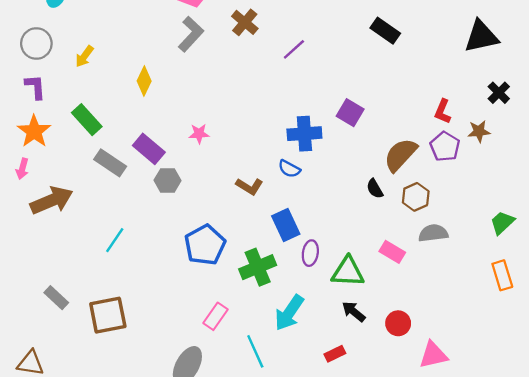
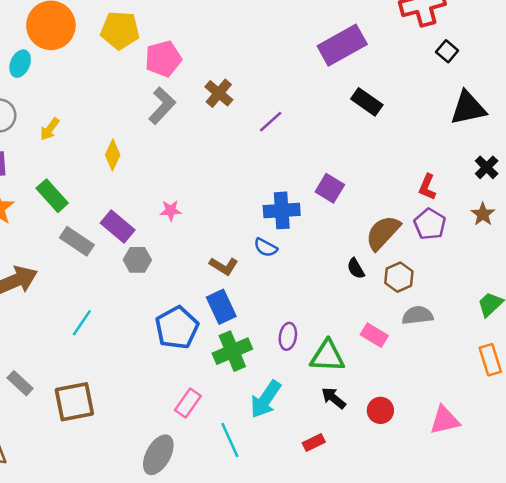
brown star: (479, 131) -> (483, 214), moved, turned -30
blue rectangle: (286, 225) -> (221, 307), moved
pink triangle: (433, 355) -> (445, 420), moved

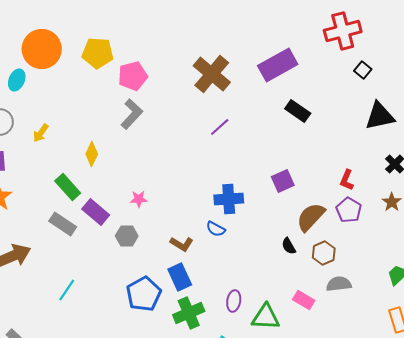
brown cross: (219, 93) -> (212, 74), moved, size x1.6
purple square: (330, 188) -> (283, 181), moved, turned 35
green rectangle: (52, 196) -> (68, 187), moved
gray hexagon: (137, 260) -> (127, 236), moved

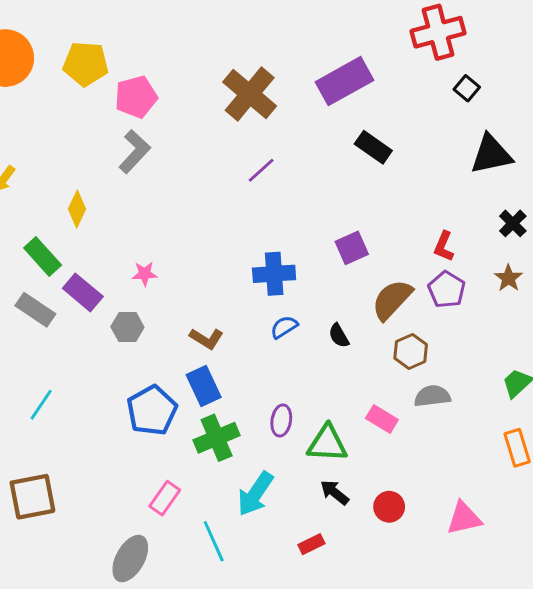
blue semicircle: (216, 229) -> (284, 327), moved, turned 120
black semicircle: (289, 246) -> (339, 336), moved

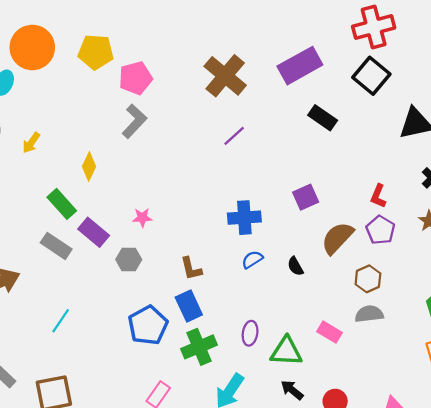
black square: (467, 88) -> (371, 76), moved, size x1.8
brown L-shape: (206, 338) -> (191, 269), turned 45
brown hexagon: (411, 351) -> (368, 279), moved

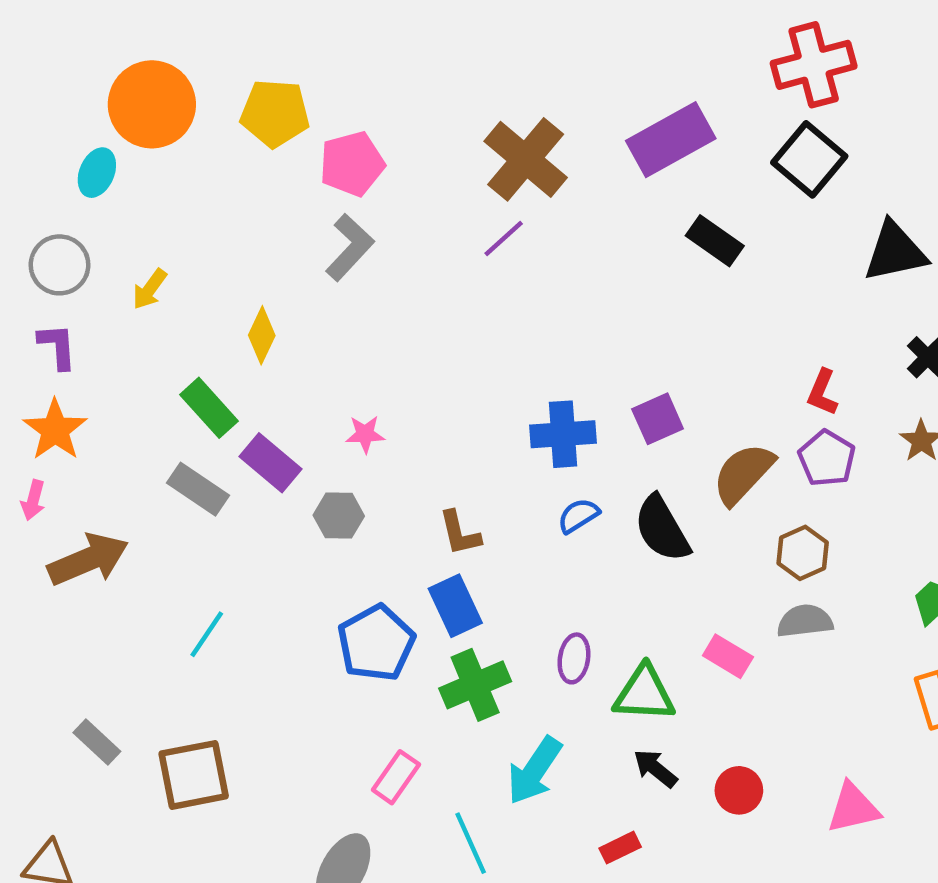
purple line: (234, 136) -> (504, 239), moved
purple square: (306, 197) -> (658, 419), moved
black semicircle: (295, 266) -> (662, 529), size x1.8

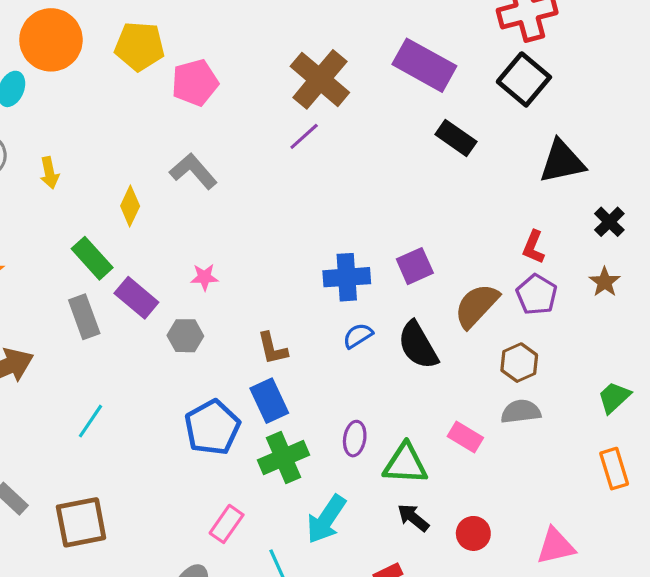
purple rectangle: (671, 140) -> (424, 65), turned 58
gray L-shape: (350, 247) -> (193, 171), moved, turned -84
black triangle: (895, 252) -> (562, 162), moved
yellow arrow: (150, 289) -> (49, 173), turned -48
gray rectangle: (198, 489) -> (84, 317), turned 36

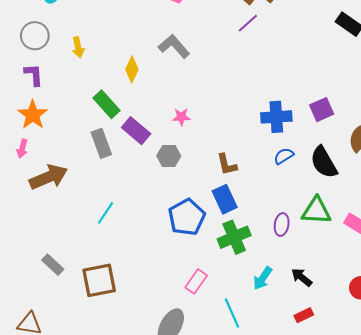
green triangle: (405, 464) -> (316, 211), moved
black arrow: (413, 518) -> (302, 277), moved
cyan arrow: (326, 519) -> (263, 278), size x0.7

